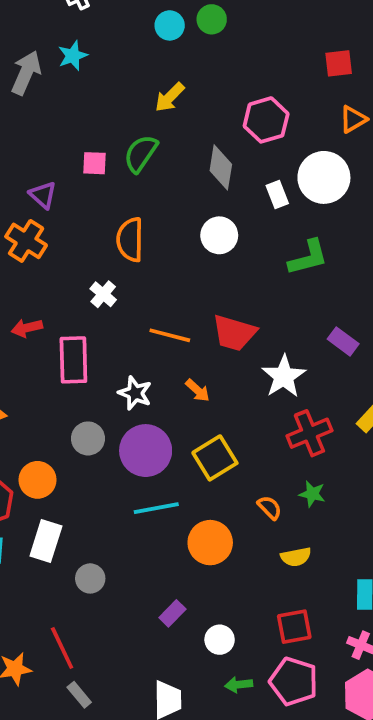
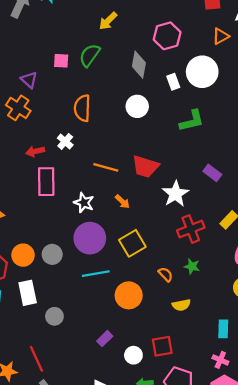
red arrow: (27, 328) -> (35, 151), moved
gray circle: (88, 438) -> (52, 254), moved
white rectangle: (46, 541) -> (28, 293), turned -30
red square: (294, 627) -> (162, 346), moved

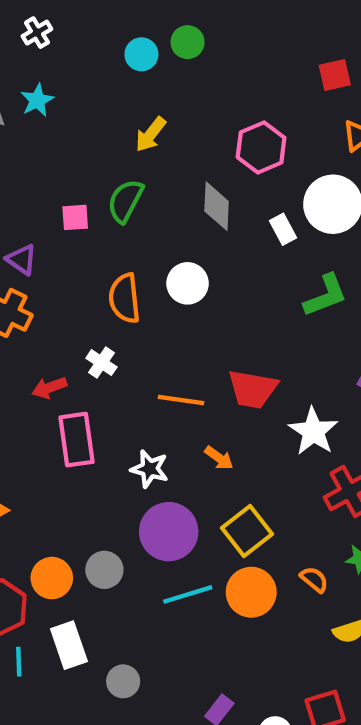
white circle: (137, 106) -> (188, 283), moved
orange circle: (129, 295) -> (251, 592), moved

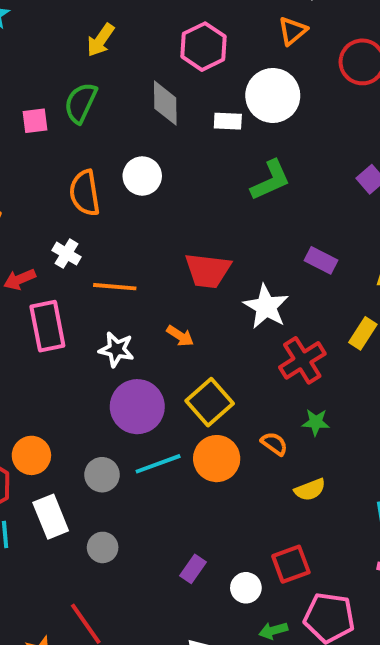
white rectangle: (283, 229) -> (228, 121), turned -56
orange line: (181, 400) -> (115, 287), moved
gray circle: (104, 570) -> (102, 475), moved

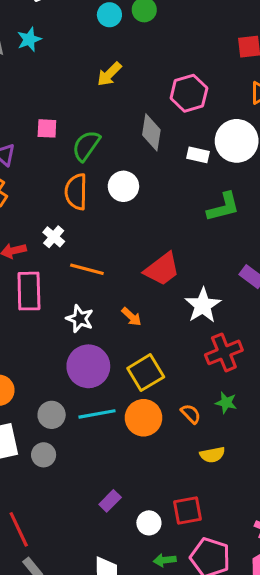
green semicircle: (81, 103) -> (86, 146), moved
red trapezoid: (208, 270) -> (162, 269), turned -54
gray circle: (103, 547) -> (44, 455), moved

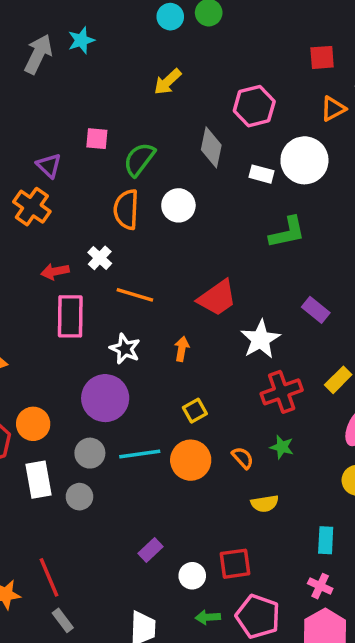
orange arrow: (132, 317) -> (182, 349), turned -125
purple circle: (88, 366) -> (105, 398), moved
yellow square: (146, 373) -> (195, 411), size x0.6

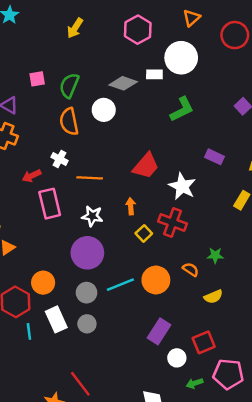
gray diamond: (211, 147) -> (123, 83), moved, turned -68
red cross: (282, 392) -> (172, 222), moved, turned -36
yellow square: (195, 411) -> (144, 233), moved
purple rectangle: (151, 550) -> (159, 331), moved, size x1.5

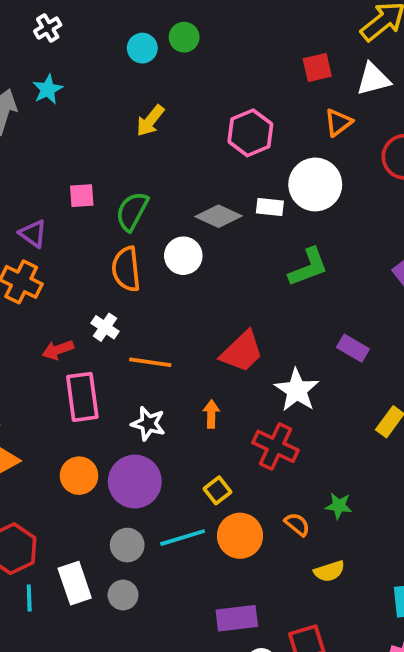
yellow square: (144, 233) -> (217, 490), moved
orange circle: (43, 283) -> (79, 476), moved
purple rectangle: (159, 331) -> (237, 618), turned 45

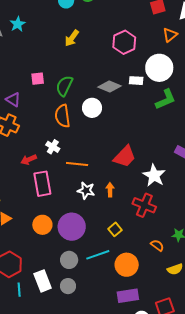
green L-shape: (308, 267) -> (166, 99), moved
white star: (148, 424) -> (86, 190), moved
orange circle: (240, 536) -> (127, 265), moved

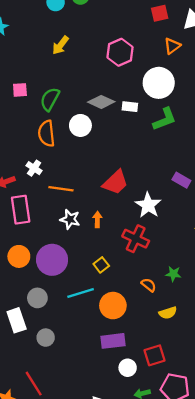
white rectangle: (136, 81) -> (130, 107), moved
gray circle: (69, 260) -> (37, 298), moved
gray circle: (68, 286) -> (46, 338), moved

